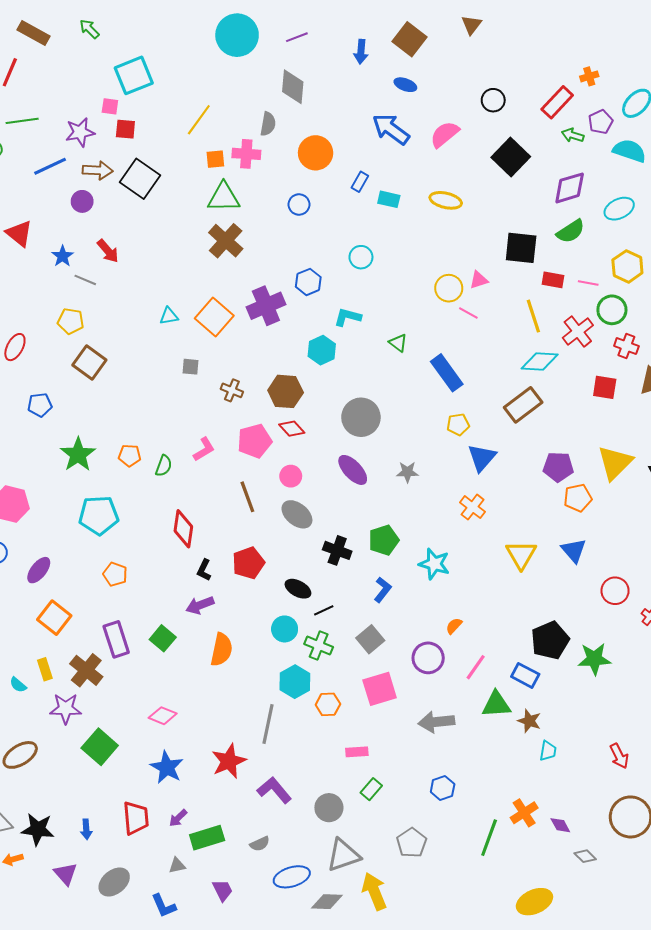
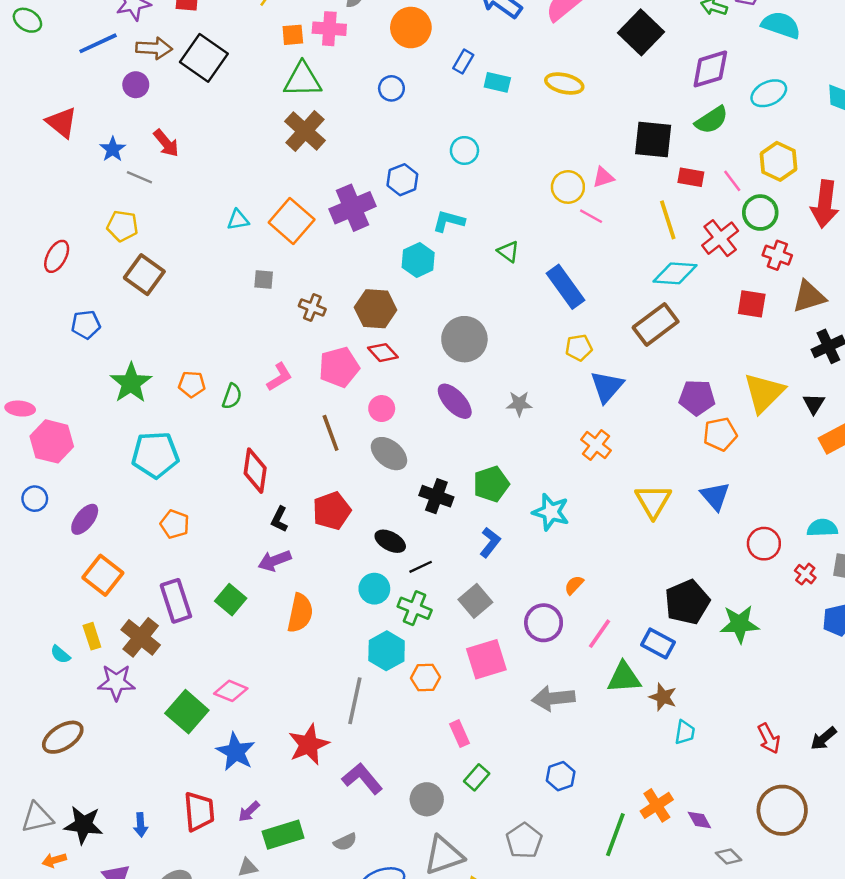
pink line: (588, 283) -> (732, 181), turned 42
green square: (100, 747) -> (187, 712), moved
pink rectangle: (357, 752) -> (460, 734), turned 70

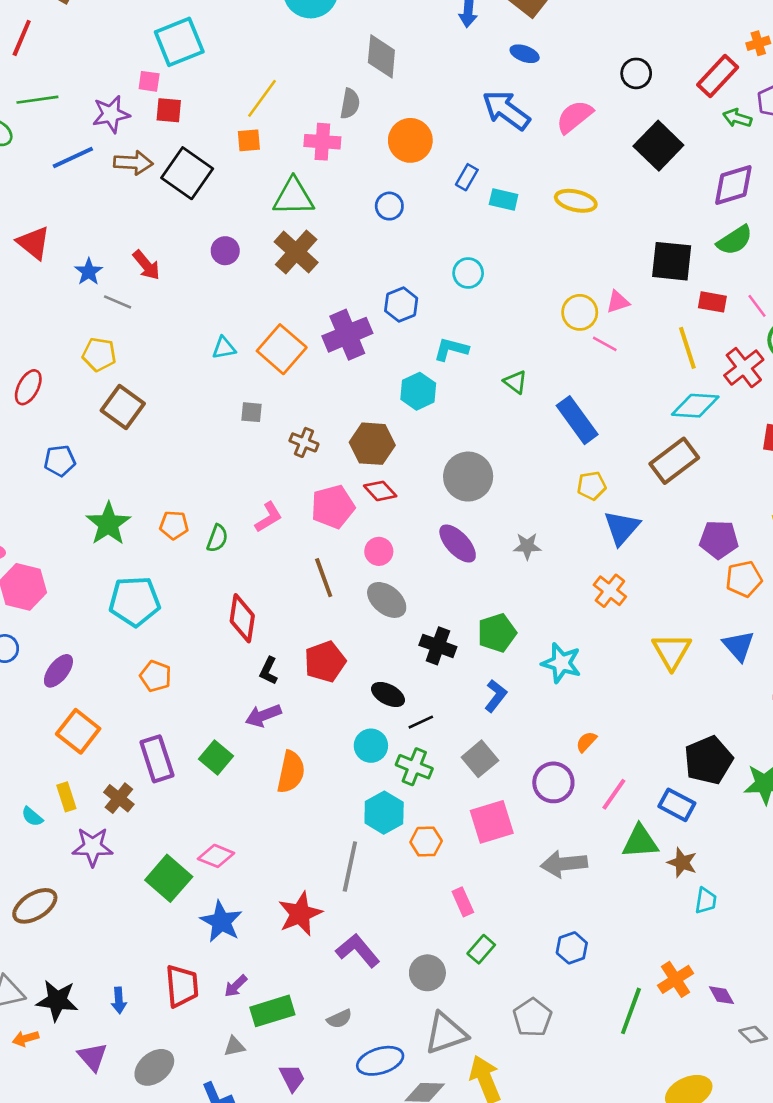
orange square: (293, 35) -> (249, 140), moved
purple circle: (136, 85) -> (225, 251), moved
brown cross: (141, 637) -> (119, 798), size x0.7

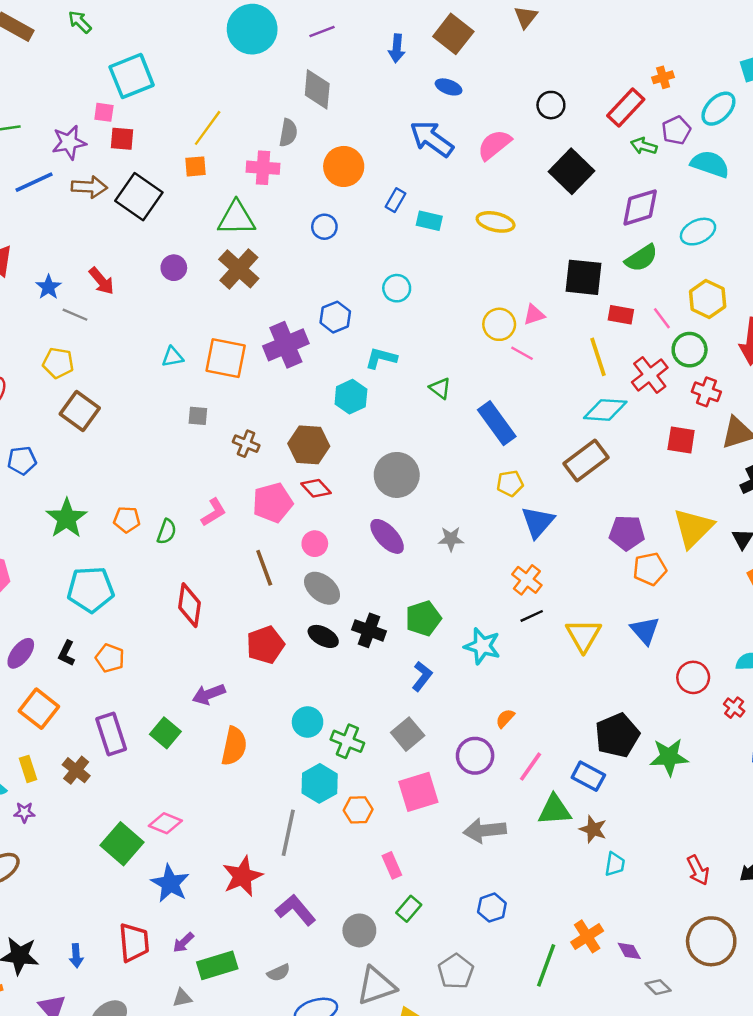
orange square: (282, 349) -> (226, 358), turned -30
black L-shape: (269, 671) -> (67, 653), moved
black ellipse: (388, 694) -> (323, 636), moved
black line: (421, 722) -> (532, 616), moved
purple star: (93, 847) -> (24, 812), moved, size x0.6

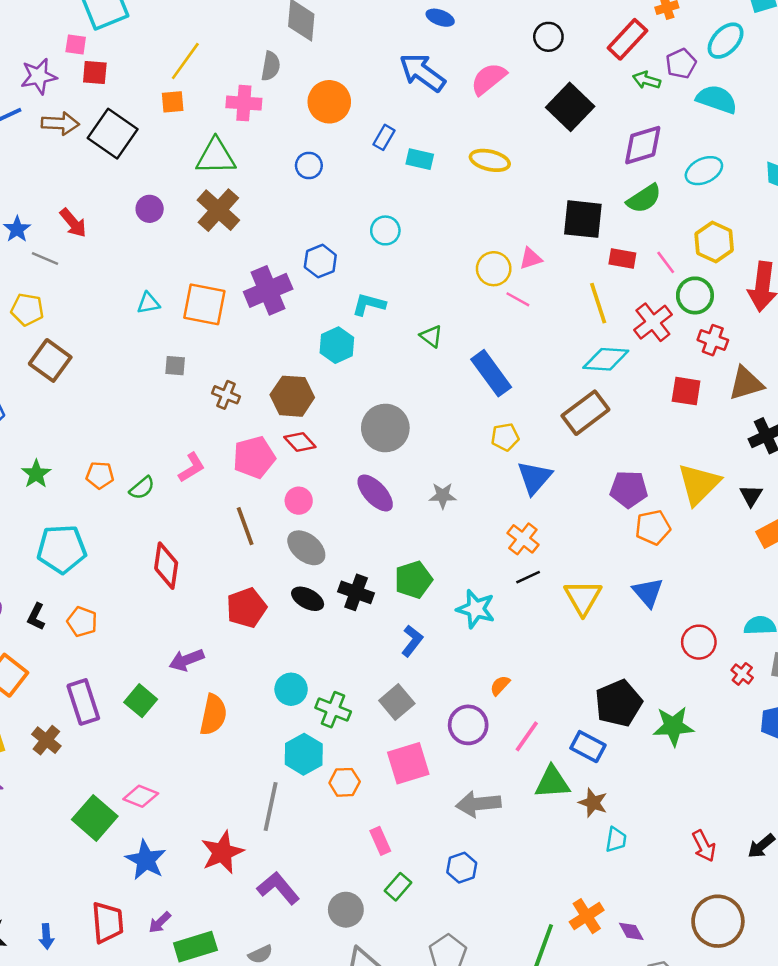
green star: (67, 518) -> (36, 474), size x0.7
green semicircle: (167, 532) -> (142, 488), turned 30
blue hexagon: (492, 908) -> (462, 868), moved

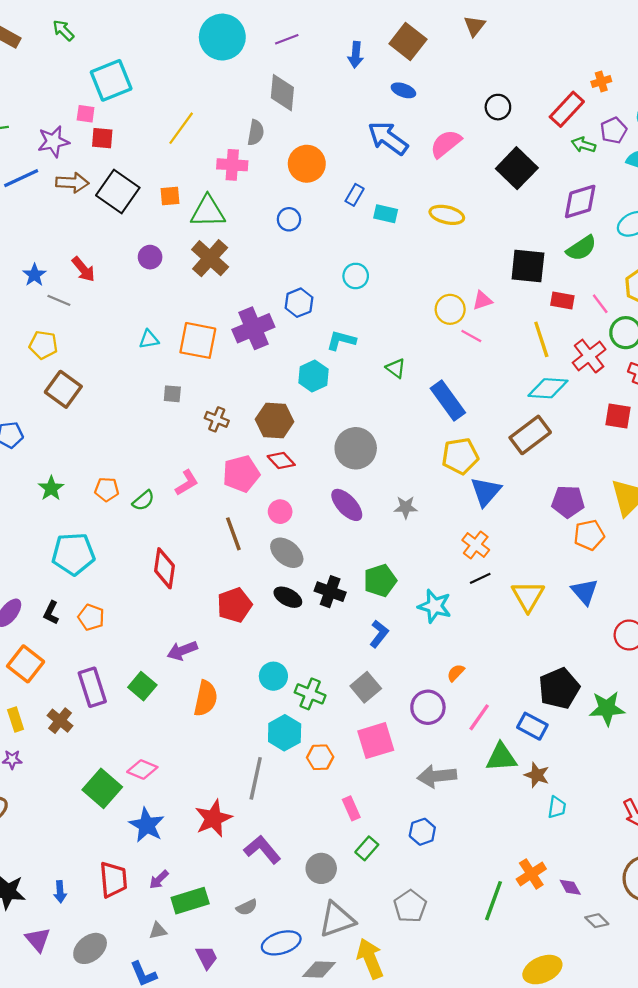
orange square: (173, 102) -> (170, 196), moved
yellow pentagon: (505, 437) -> (460, 456), size x1.5

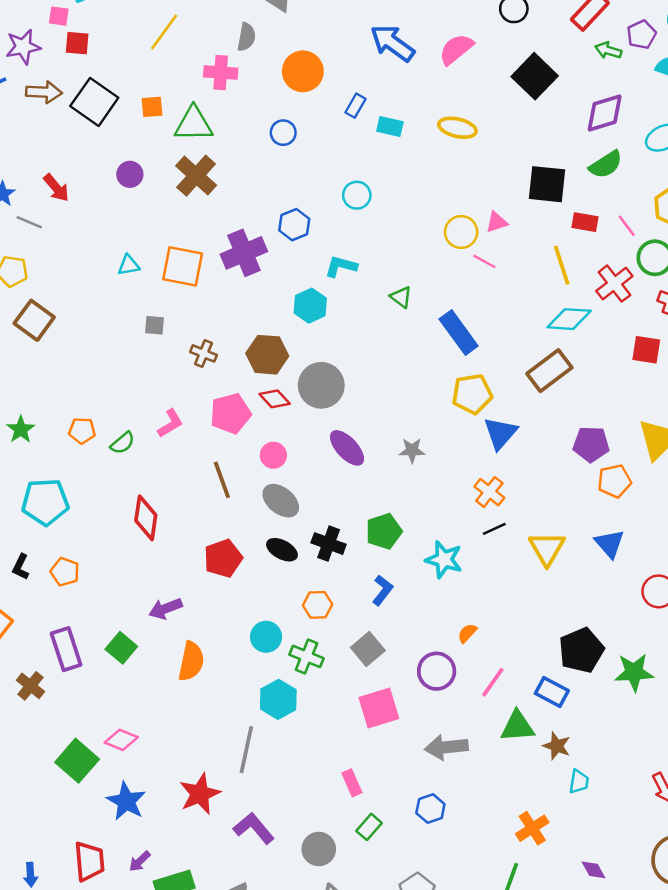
gray circle: (356, 448) -> (321, 385), moved
orange hexagon: (320, 757) -> (318, 605), moved
orange cross: (531, 874) -> (532, 828), moved

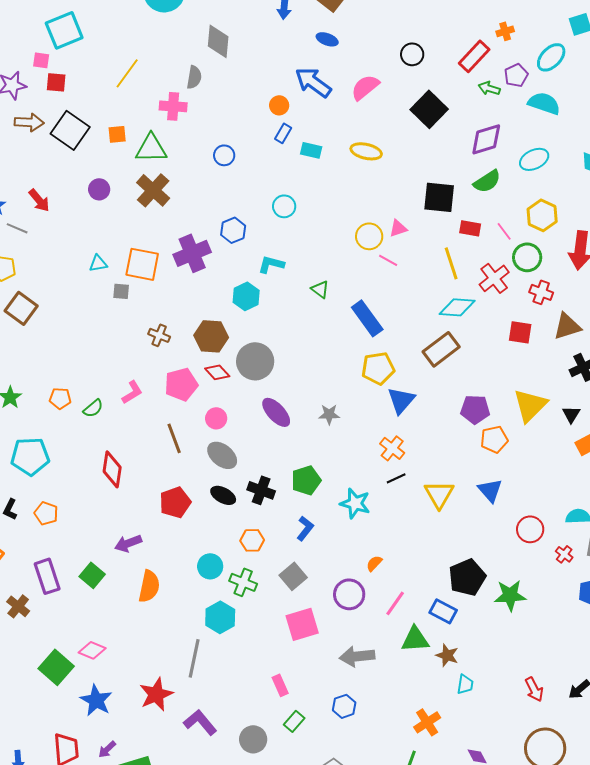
orange circle: (303, 71) -> (279, 105), moved, size x0.6
gray square: (154, 325) -> (121, 291), moved

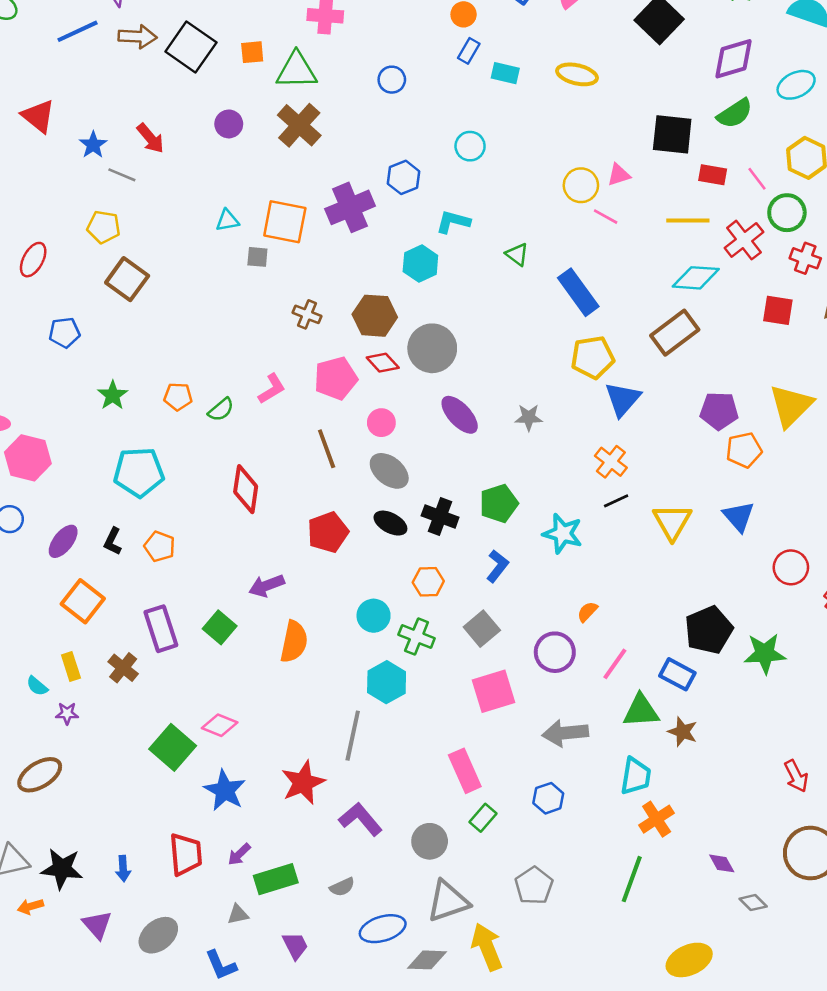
yellow line: (451, 263) -> (688, 220), turned -72
cyan trapezoid: (465, 684) -> (636, 776), moved, size x1.4
pink rectangle: (280, 685) -> (465, 771), size x1.5

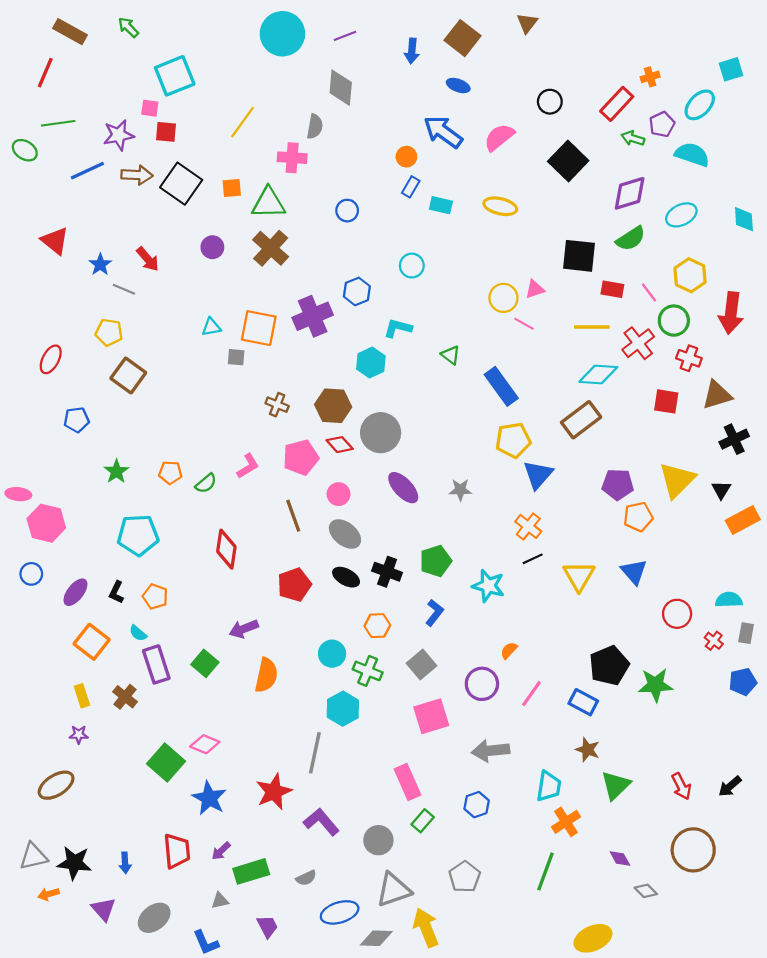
cyan semicircle: (37, 686) -> (138, 633), moved
green triangle: (641, 711) -> (616, 785), moved, turned -40

